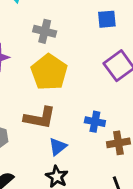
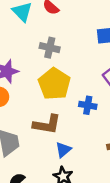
blue cross: (95, 122) -> (88, 105), moved

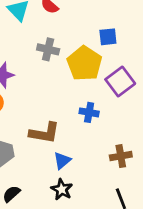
yellow pentagon: (54, 84) -> (84, 63), moved

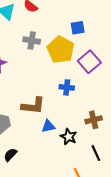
blue triangle: (62, 161) -> (48, 126), turned 32
black star: (62, 189) -> (69, 137), moved

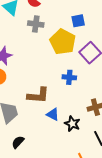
gray cross: (32, 40) -> (36, 24), moved
blue triangle: (48, 126) -> (53, 114), turned 40

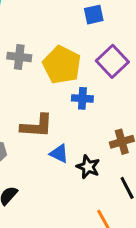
gray cross: (36, 24) -> (19, 57), moved
yellow pentagon: (63, 42) -> (62, 65), moved

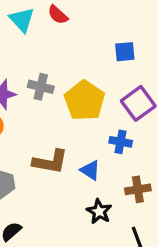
blue cross: (82, 98) -> (121, 142), moved
blue triangle: (59, 154) -> (90, 170), moved

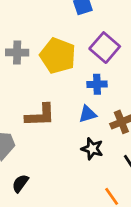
blue triangle: (90, 170) -> (87, 114), moved, turned -36

